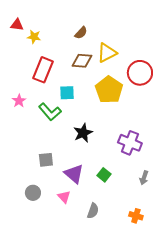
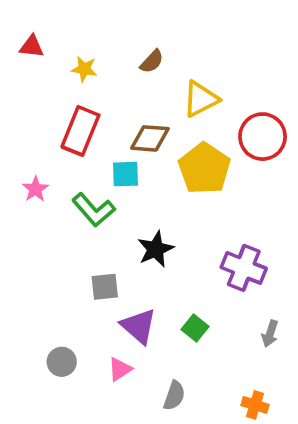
yellow star: (34, 37) -> (84, 69), moved
brown diamond: (82, 61) -> (150, 138), moved
gray square: (46, 160) -> (105, 287), moved
pink triangle: (64, 197) -> (120, 369), turned 40

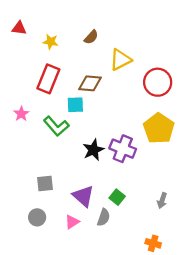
yellow pentagon: (204, 168) -> (159, 128), moved
purple cross: (244, 268) -> (123, 149), moved
gray square: (105, 287) -> (45, 184), moved
gray semicircle: (174, 396) -> (104, 217), moved

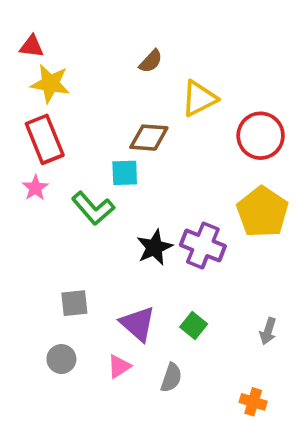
yellow star: (51, 42) -> (50, 84), moved, size x1.5
red rectangle: (48, 79) -> (45, 139), moved, turned -44
gray semicircle: (104, 217) -> (171, 378), moved

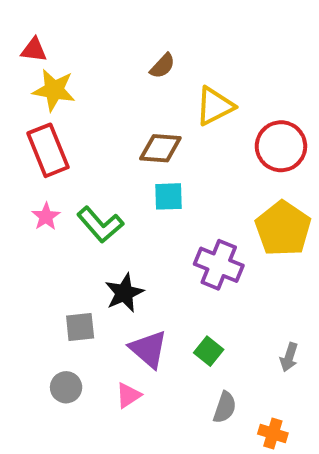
cyan square: (125, 173) -> (168, 196), moved
pink star: (35, 188) -> (46, 217), moved
black star: (154, 247) -> (124, 293), moved
gray semicircle: (171, 378) -> (225, 407), moved

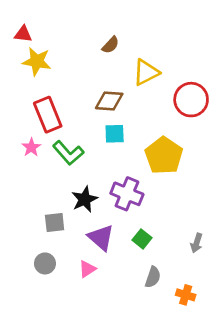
red rectangle: (48, 150) -> (48, 115), moved
yellow pentagon: (283, 229) -> (164, 156), moved
purple cross: (219, 265) -> (127, 194), moved

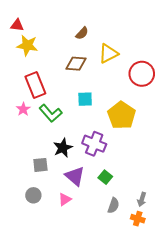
brown diamond: (109, 101) -> (76, 64), moved
gray arrow: (197, 243) -> (142, 199), moved

